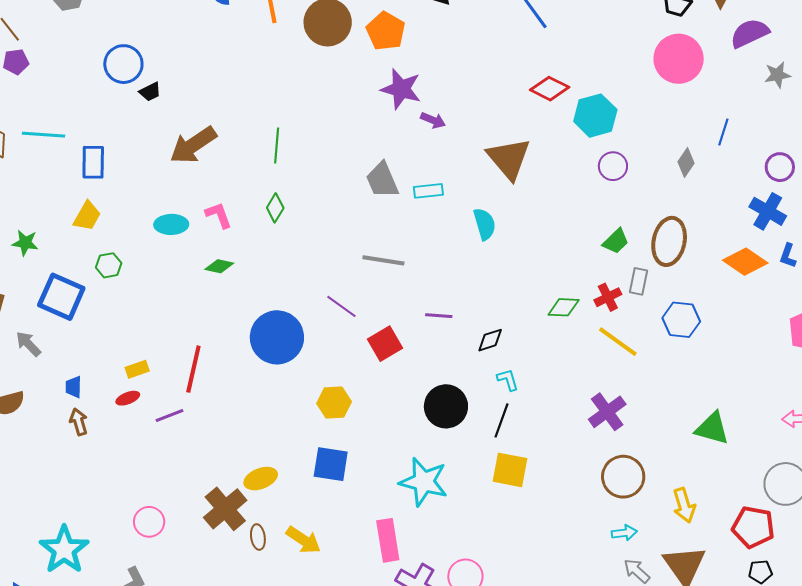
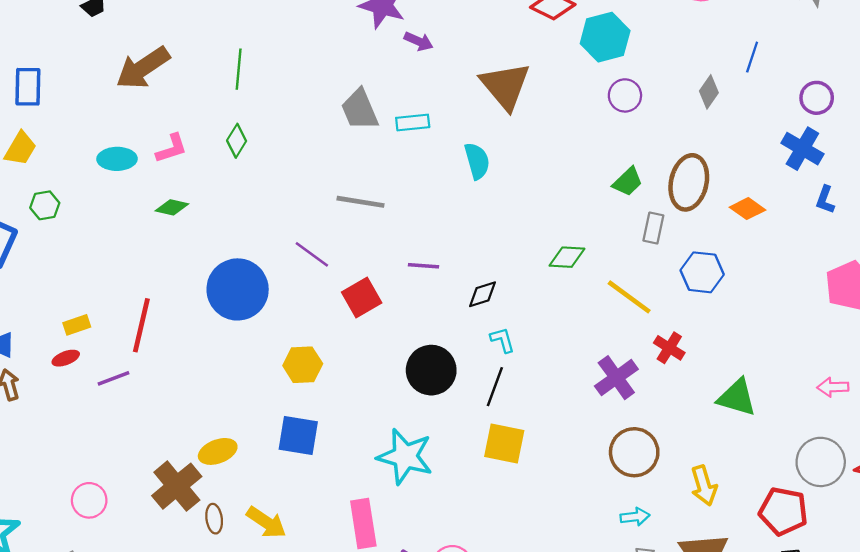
pink L-shape: (219, 215) -> (172, 149), turned 92
orange diamond: (745, 262) -> (747, 209), moved, size x0.7
red cross: (608, 297) -> (669, 348), moved, turned -32

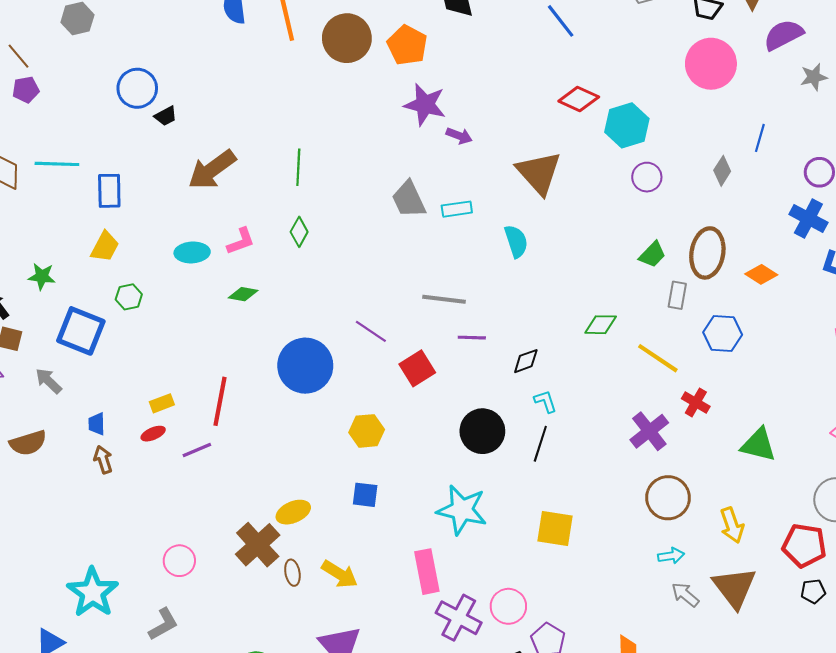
gray line: (361, 202) -> (444, 299), moved
blue square: (298, 435) -> (365, 495), size x0.7
yellow square: (504, 444) -> (555, 529), moved

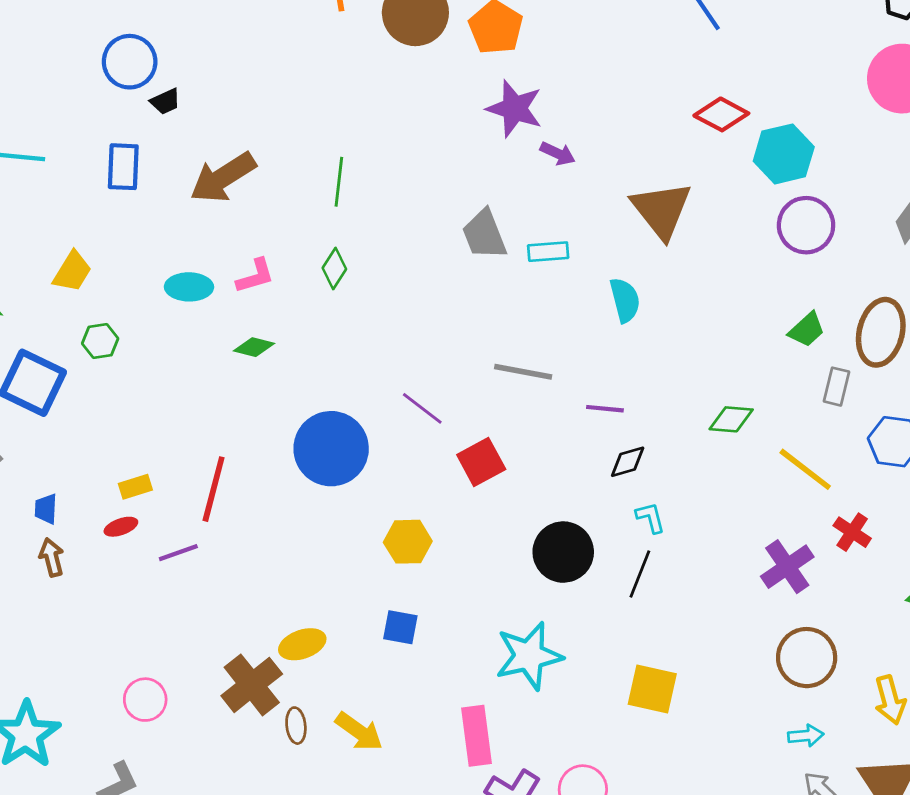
purple circle: (647, 177) -> (806, 225), size x1.4
blue rectangle: (109, 191) -> (123, 167), moved
purple line: (472, 338) -> (605, 409), moved
cyan star: (462, 510) -> (529, 656), turned -30

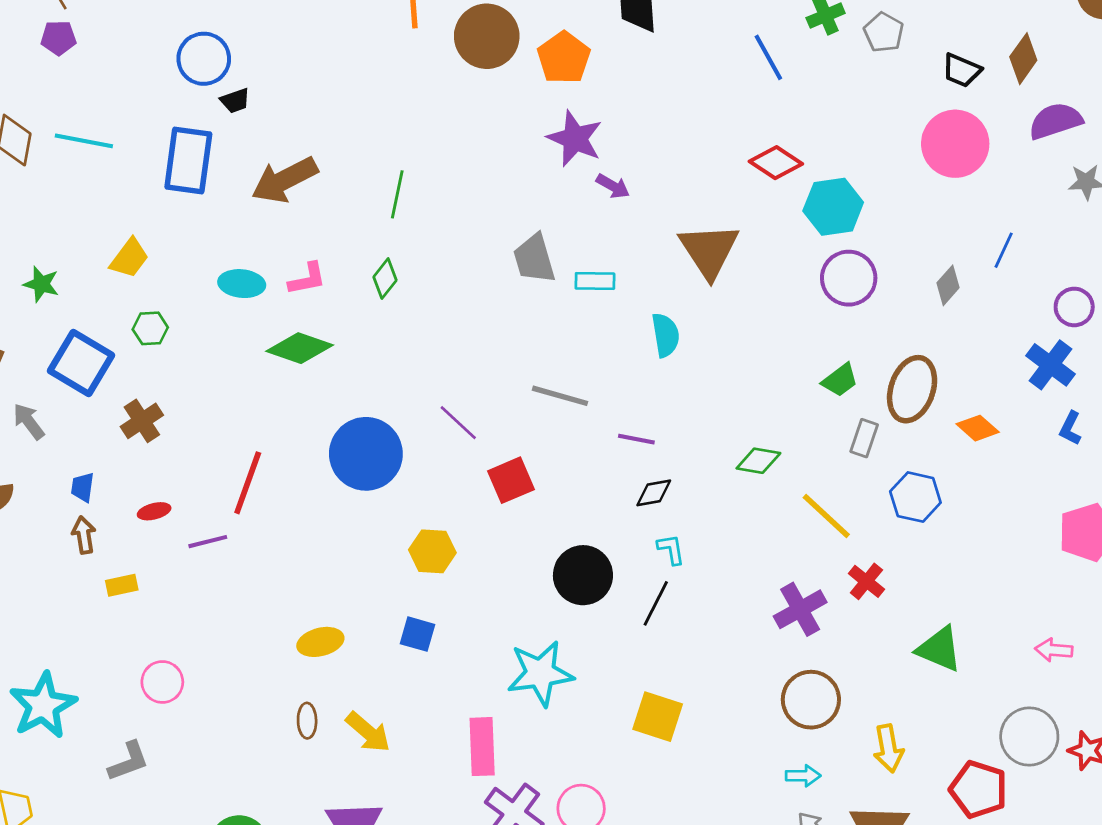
blue rectangle: (123, 167) -> (188, 161), size x1.4
green diamond: (254, 347) -> (300, 348), size x1.6
yellow rectangle: (135, 487) -> (122, 585), moved
brown cross: (252, 685) -> (142, 421), moved, size x0.7

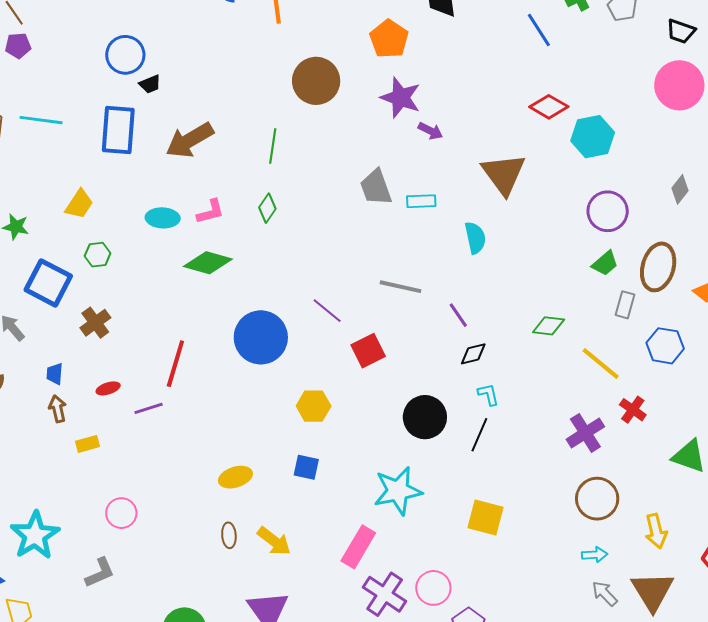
brown circle: (487, 36) -> (316, 81), moved
purple circle: (849, 278) -> (608, 211), moved
purple line: (636, 439) -> (458, 315), turned 48
pink rectangle: (482, 747) -> (358, 547), turned 36

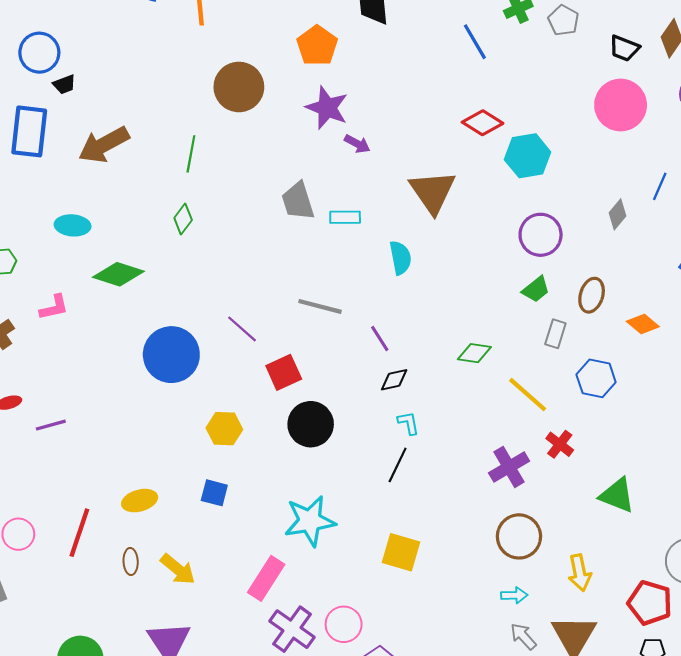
pink L-shape: (210, 212) -> (54, 307), moved
brown ellipse: (658, 267) -> (592, 295), size x0.7
red line: (175, 364) -> (79, 533), moved
black circle: (425, 417) -> (311, 424), moved

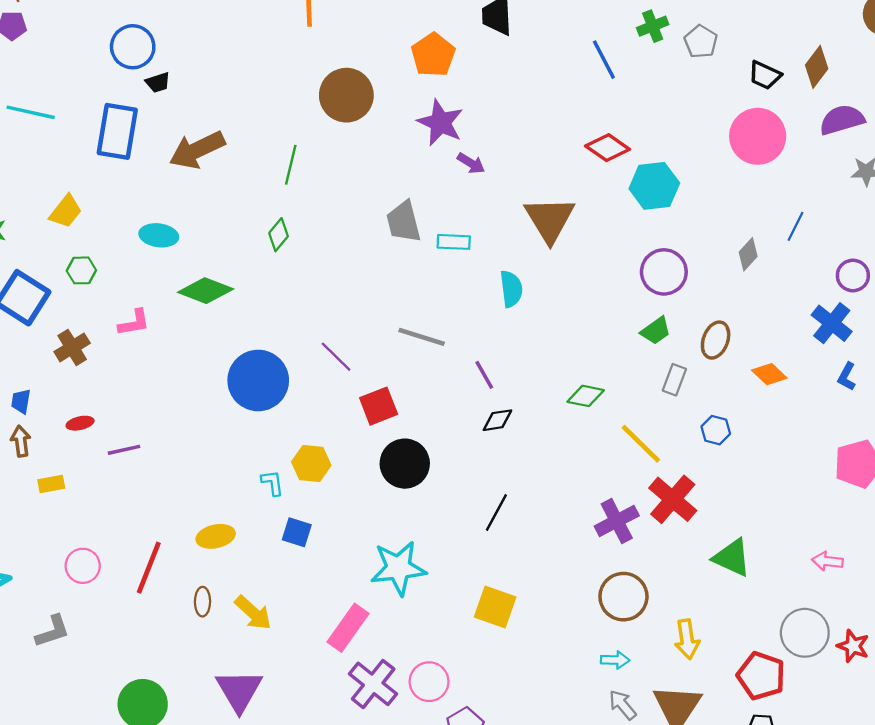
blue hexagon: (596, 378) -> (716, 430), size x0.7
cyan L-shape: (408, 423) -> (272, 483), moved
red cross: (560, 444) -> (673, 499), size x1.6

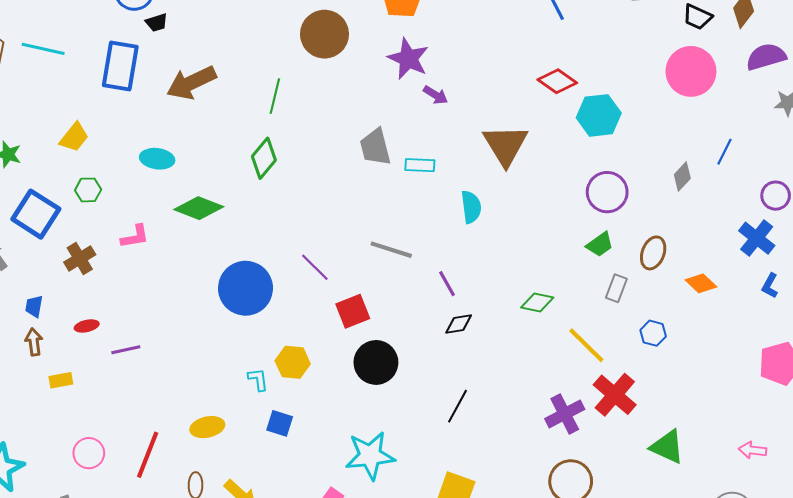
green diamond: (279, 235) -> (264, 158), size x1.4

